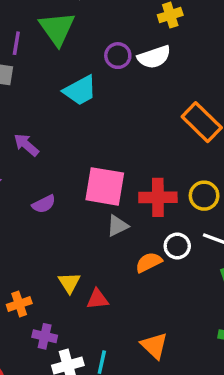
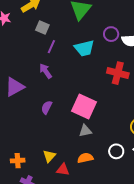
purple line: (16, 43) -> (51, 47), moved
red cross: (158, 197) -> (118, 73), moved
purple semicircle: (44, 204) -> (47, 107), turned 128
orange semicircle: (149, 262) -> (85, 158), moved

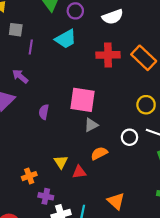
purple circle: (111, 34) -> (75, 11), moved
purple arrow: (46, 71) -> (20, 76), moved

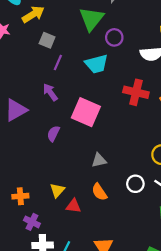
purple arrow: (20, 76) -> (50, 92), moved
pink square: (83, 100) -> (86, 112), moved
orange semicircle: (99, 153) -> (99, 192), turned -112

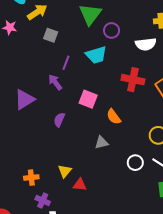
purple line: (58, 62) -> (66, 63), moved
pink square: (86, 112) -> (88, 99), size x0.7
orange semicircle: (99, 192) -> (114, 117), moved

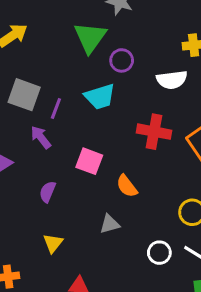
gray square: (51, 35) -> (24, 95), moved, size x1.5
yellow triangle: (65, 171) -> (53, 243), moved

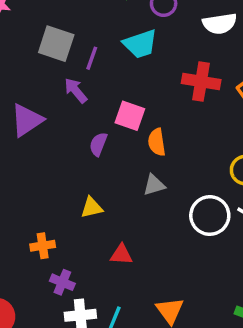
orange semicircle: (127, 186) -> (157, 142), moved, turned 30
purple semicircle: (48, 192) -> (98, 144), moved
yellow triangle: (53, 243) -> (92, 207), turned 40
white circle: (159, 253) -> (210, 216), size x1.5

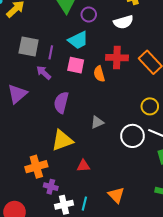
pink square: (130, 116) -> (76, 65), moved
orange semicircle: (157, 142) -> (99, 74), moved
purple semicircle: (98, 144) -> (61, 103), size x1.5
yellow triangle: (92, 207) -> (62, 140), size x1.6
orange cross: (43, 246) -> (36, 167), size x1.5

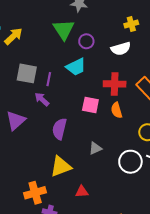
pink square: (76, 65) -> (90, 105), moved
orange semicircle: (99, 74) -> (117, 110), moved

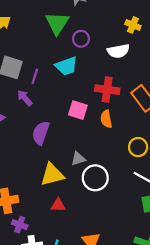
yellow cross: (131, 24) -> (133, 25), turned 32
white circle: (130, 162) -> (95, 178), moved
yellow triangle: (61, 166) -> (52, 175), moved

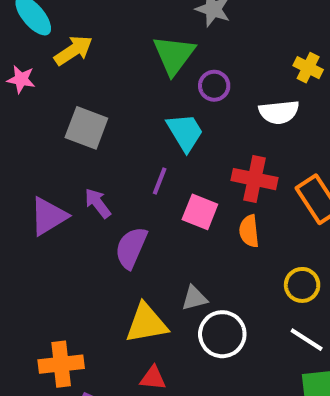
cyan trapezoid: (66, 66) -> (185, 132), turned -105
purple line: (35, 76) -> (160, 181), moved
purple arrow: (25, 98) -> (98, 203), moved

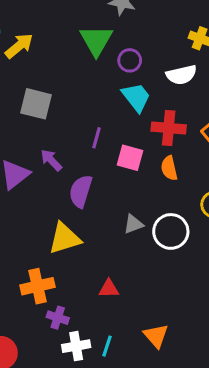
cyan trapezoid: (185, 132) -> (136, 97), moved
yellow triangle: (146, 323) -> (64, 238), moved
white circle: (222, 334) -> (171, 231), moved

